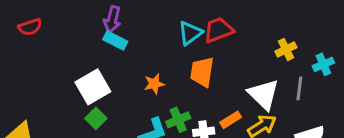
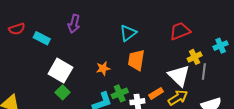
red trapezoid: (219, 30) -> (180, 31), moved
cyan rectangle: (115, 40) -> (42, 38), moved
yellow cross: (286, 49) -> (195, 57), moved
cyan cross: (323, 64) -> (221, 46), moved
white square: (93, 87) -> (60, 71), turned -30

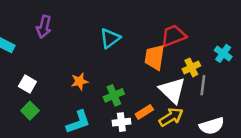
cyan cross: (221, 46) -> (223, 53), turned -32
orange trapezoid: (136, 60) -> (154, 57), moved
white square: (60, 71) -> (27, 84), size x0.6
green cross: (120, 93) -> (114, 95), moved

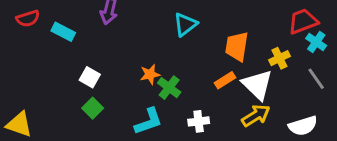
red trapezoid: (174, 36) -> (303, 21), moved
gray line: (203, 85) -> (316, 79), moved, turned -42
green cross: (114, 95) -> (169, 88), moved, turned -30
orange rectangle: (144, 112) -> (225, 80), moved

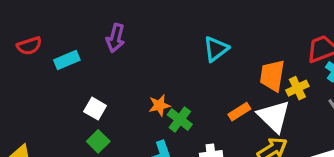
cyan triangle: (185, 24) -> (216, 49), moved
cyan rectangle: (63, 32) -> (67, 60), turned -50
orange trapezoid: (237, 46) -> (272, 76), moved

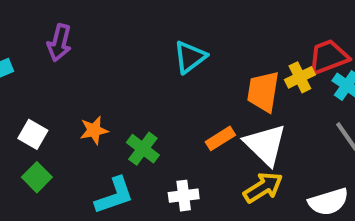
yellow cross: (297, 88) -> (300, 77), moved
orange star: (159, 105) -> (94, 130), moved

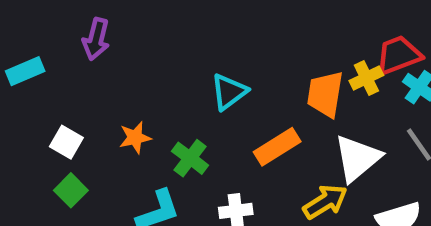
cyan triangle: (190, 57) -> (229, 92), moved
orange rectangle: (220, 138) -> (277, 147), size x1.4
white triangle: (265, 145) -> (357, 158), moved, turned 36

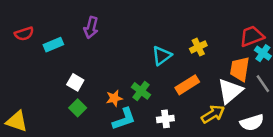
yellow cross: (366, 78) -> (198, 47), moved
orange trapezoid: (325, 94) -> (240, 69), moved
orange star: (135, 138) -> (114, 98), moved

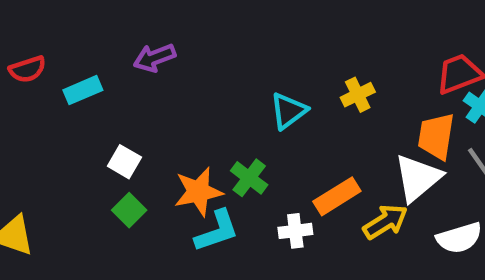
purple arrow: (91, 28) -> (154, 58), turned 55
orange rectangle: (187, 85) -> (337, 196), moved
orange star: (114, 98) -> (198, 192), size x1.5

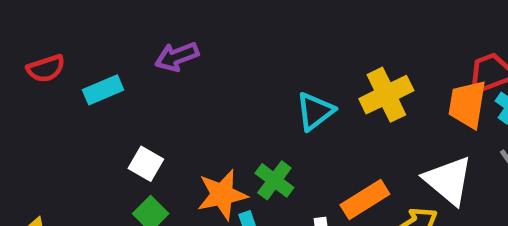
yellow cross: (358, 95) -> (386, 95), size x1.5
orange trapezoid: (436, 136) -> (467, 104), moved
white triangle: (418, 178) -> (448, 180), turned -40

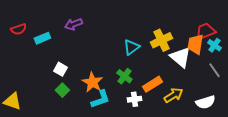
green cross: (274, 180) -> (124, 76), moved
white triangle: (448, 180) -> (180, 57), moved
orange star: (222, 195) -> (92, 82), turned -30

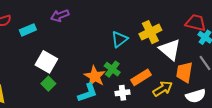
red trapezoid: (205, 31) -> (196, 23), turned 35
orange trapezoid: (195, 44) -> (184, 72), moved
white square: (60, 69) -> (46, 62), size x1.5
orange star: (92, 82) -> (95, 76), moved

